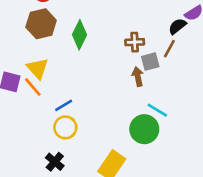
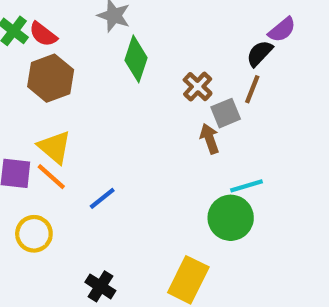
green diamond: (79, 35) -> (136, 59), moved
brown cross: (135, 42) -> (198, 87), turned -36
cyan line: (157, 110) -> (247, 186), turned -40
yellow circle: (65, 127) -> (34, 234), moved

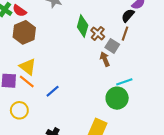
green diamond: (136, 59) -> (83, 26), moved
gray square: (226, 113) -> (112, 46), turned -32

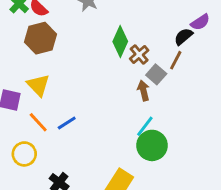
orange line: (27, 81) -> (38, 122), moved
cyan line: (124, 82) -> (145, 126), moved, turned -42
yellow circle: (19, 110) -> (24, 154), moved

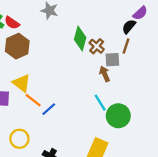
gray square: (156, 74) -> (112, 60), turned -35
orange line: (38, 122) -> (33, 100), moved
cyan line: (145, 126) -> (100, 103), moved, turned -60

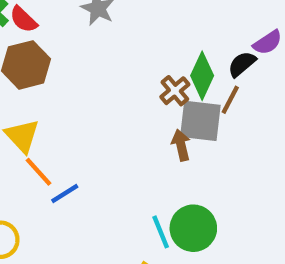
green diamond: (80, 39) -> (202, 76), moved
gray square: (112, 60) -> (200, 121), size x1.5
cyan line: (100, 103) -> (161, 232), moved

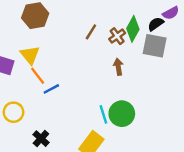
brown line: (230, 100) -> (91, 32), moved
gray square: (200, 121) -> (155, 46), moved

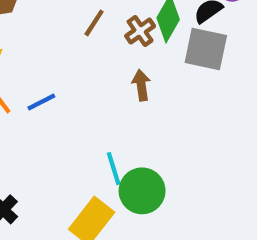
blue line: (51, 89) -> (41, 102), moved
green circle: (122, 114) -> (142, 191), moved

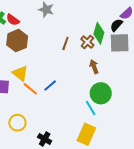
green circle: (142, 191) -> (101, 93), moved

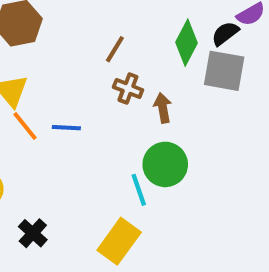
brown cross: (87, 42) -> (128, 88), moved, turned -32
blue line: (50, 86) -> (66, 128), turned 32

